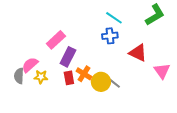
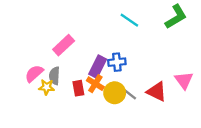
blue cross: (110, 36) -> (117, 62), moved
red triangle: (138, 53) -> (157, 92), moved
purple rectangle: (68, 57) -> (98, 67), moved
gray semicircle: (19, 76) -> (54, 76), moved

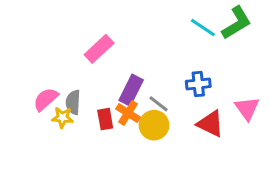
cyan line: (129, 20) -> (203, 27), moved
pink rectangle: (64, 45) -> (99, 49), moved
blue cross: (117, 62) -> (198, 84), moved
gray line: (129, 94) -> (159, 104), moved

